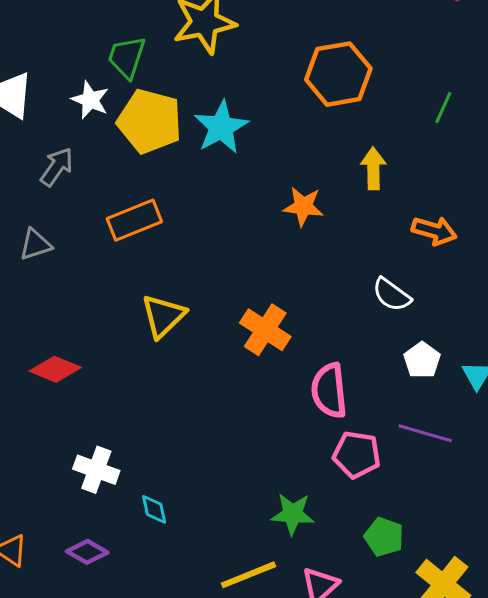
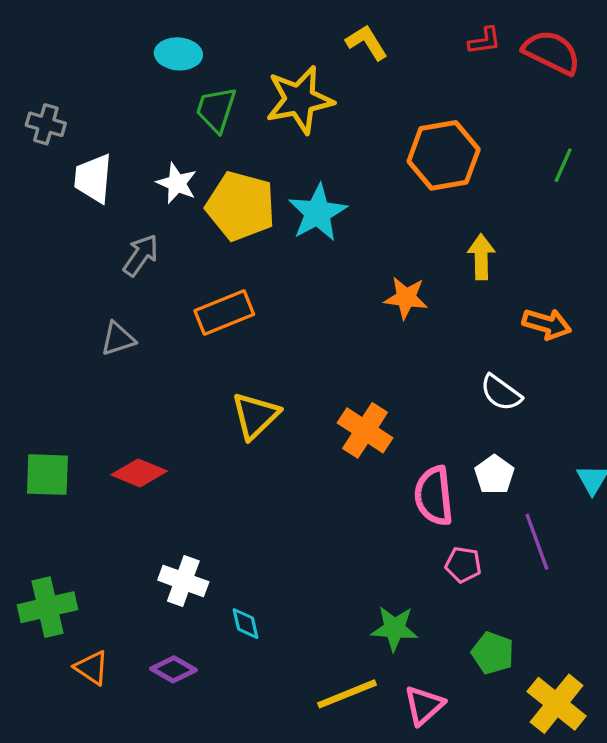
green trapezoid: (127, 57) -> (216, 110), moved
green line: (443, 107) -> (563, 165), moved
white pentagon: (422, 360) -> (494, 475), moved
purple line: (425, 433) -> (537, 542), turned 54
pink pentagon: (357, 455) -> (463, 565), size x0.7

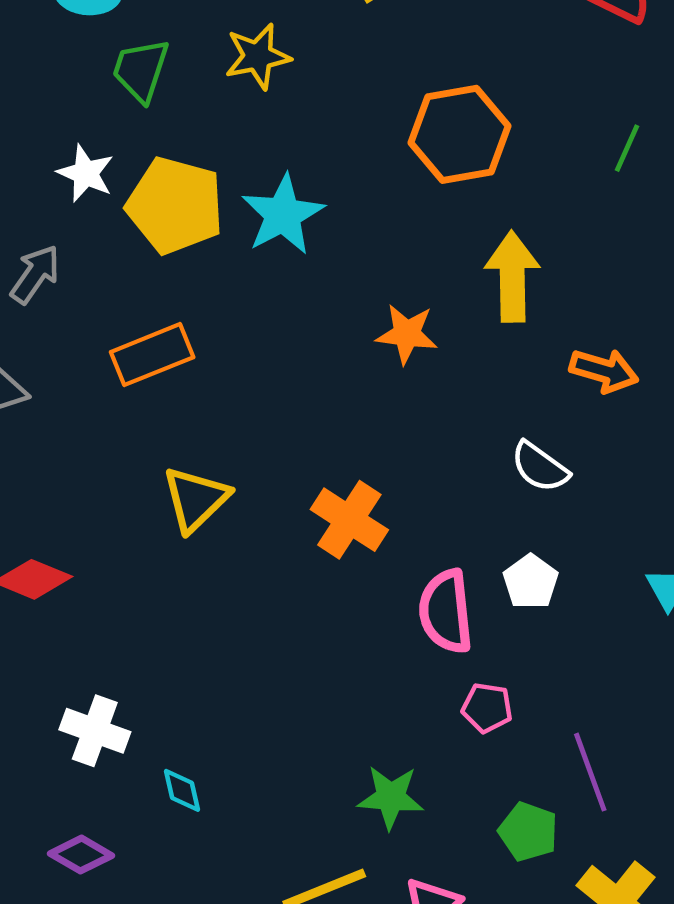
yellow star: (300, 100) -> (258, 56), size x0.7
yellow arrow: (481, 257) -> (512, 277), size x1.4
purple line: (537, 542) -> (590, 772), moved

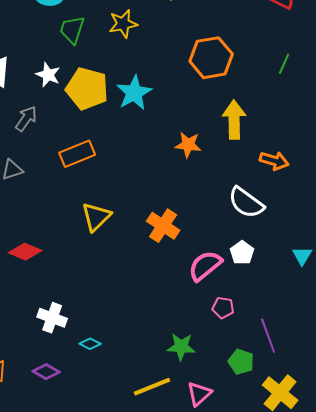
white semicircle: (540, 467) -> (246, 203), size x1.4
pink semicircle: (446, 611) -> (205, 266), turned 57
cyan diamond: (182, 790) -> (90, 344), turned -50

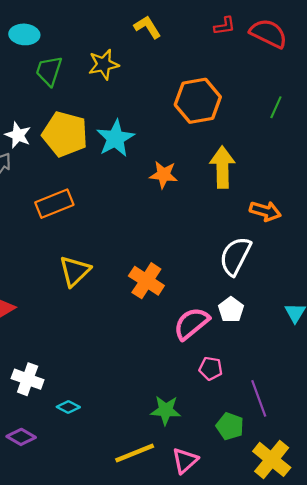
white star: (48, 75) -> (18, 135), moved
orange star: (188, 145) -> (164, 175), moved
white semicircle: (246, 203) -> (235, 256), turned 81

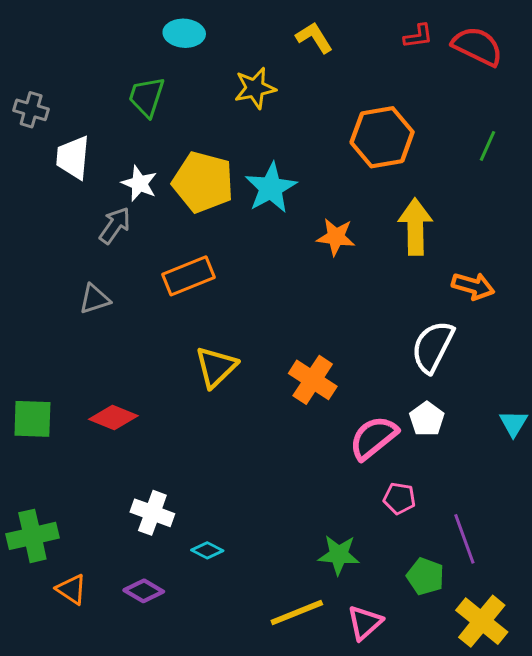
cyan ellipse: (24, 34) -> (184, 33), moved
green trapezoid: (49, 71) -> (147, 97), moved

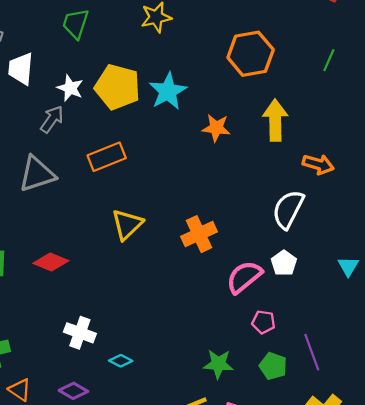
gray triangle: (95, 299) -> (37, 174), size x1.6
orange cross: (313, 380) -> (199, 234), turned 32
green pentagon: (425, 576) -> (273, 366), moved

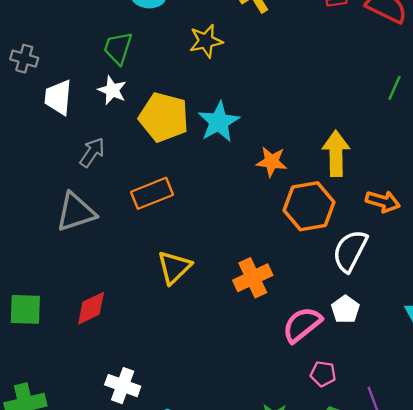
orange hexagon: (251, 54) -> (309, 206), moved
white star: (70, 88) -> (112, 90), moved
red diamond: (51, 262) -> (91, 308), turned -48

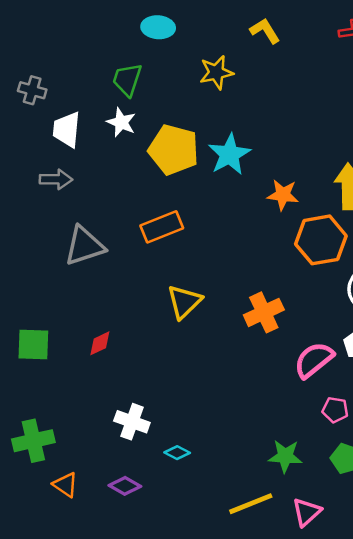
gray arrow: (92, 152) -> (56, 179), moved, turned 56
red diamond: (91, 308) -> (100, 343), size x0.7

